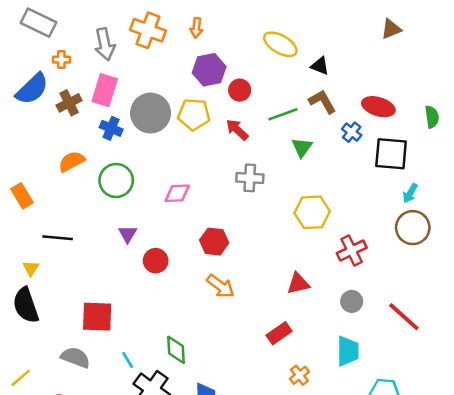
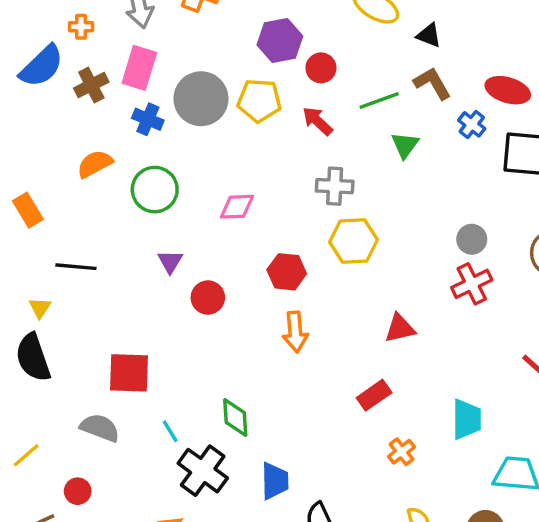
yellow hexagon: (312, 212) -> (354, 241), moved
orange arrow: (221, 286) -> (295, 332), turned 48
gray circle: (352, 301) -> (472, 239), moved

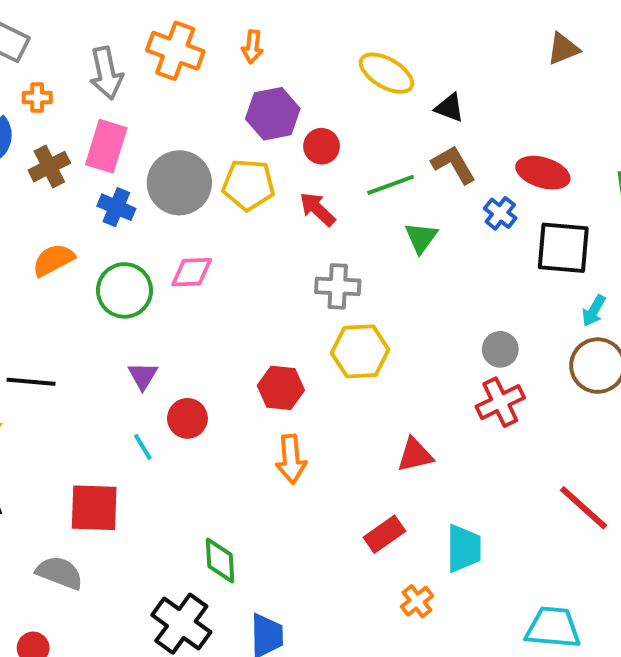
pink diamond: (237, 207) -> (192, 272), moved
cyan trapezoid: (467, 419) -> (464, 548), moved
cyan line: (170, 431) -> (143, 447), moved

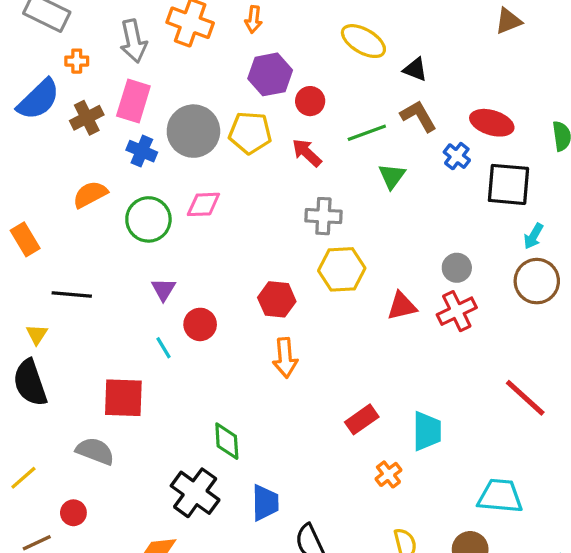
red triangle: (415, 455) -> (402, 306), moved

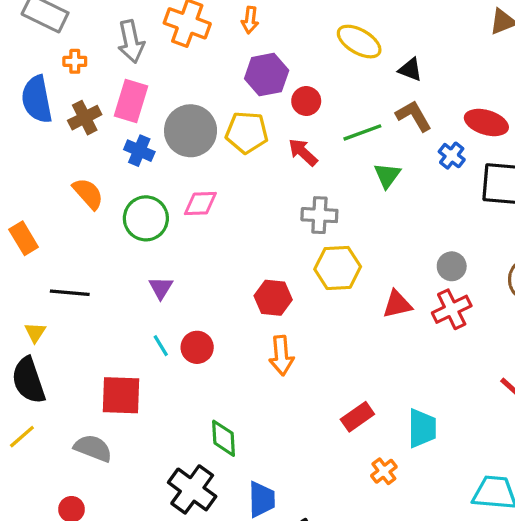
blue semicircle: (38, 99) -> (37, 99), turned 123
orange semicircle: (90, 194) -> (88, 194), turned 76
red circle: (200, 324) -> (197, 347), moved
yellow line: (23, 478) -> (22, 437), moved

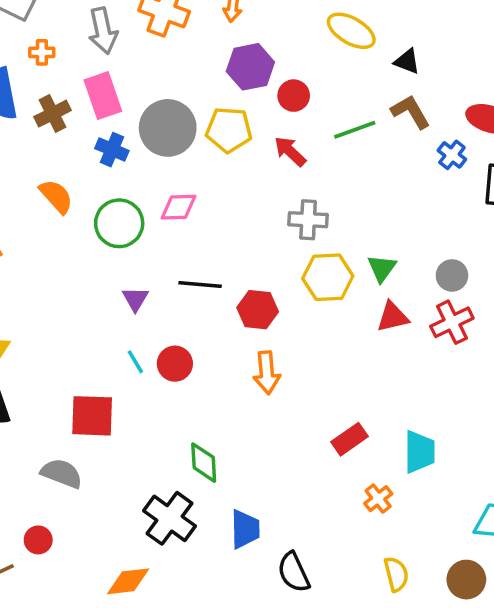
pink rectangle: (131, 101) -> (103, 96), turned -36
green triangle: (387, 175) -> (382, 268), moved
black line: (70, 293) -> (200, 284), moved

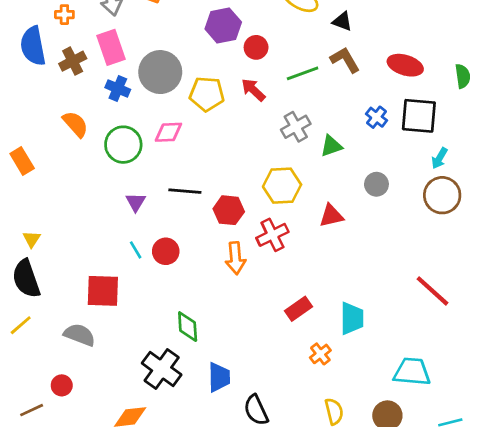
yellow pentagon: (229, 130) -> (207, 94), moved
blue cross: (452, 155) -> (376, 117), moved
gray cross: (308, 220) -> (296, 127), moved, turned -32
green triangle: (382, 268) -> (331, 146), moved, turned 35
red cross: (452, 322) -> (272, 235), moved

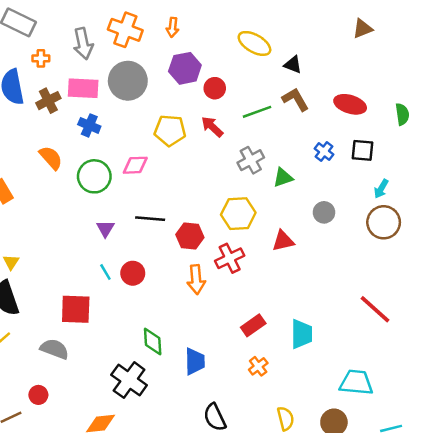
pink rectangle: (111, 47) -> (83, 88), turned -68
gray circle: (160, 72) -> (128, 81), moved
black square: (419, 116) -> (362, 150), size x0.7
orange cross: (320, 354) -> (258, 366), moved
blue trapezoid: (219, 377) -> (195, 361), moved

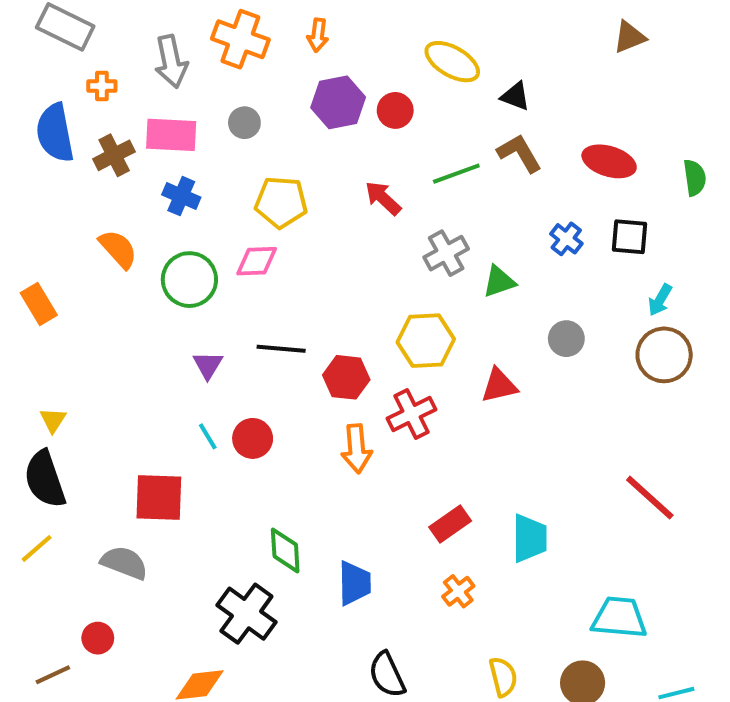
gray circle: (128, 81) -> (244, 123), size x0.5
red circle: (215, 88) -> (395, 110), moved
yellow pentagon: (170, 130) -> (281, 202), moved

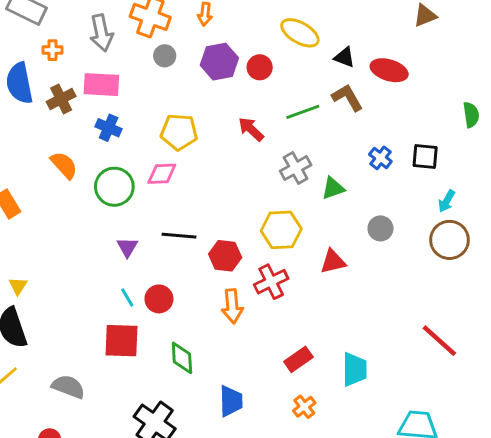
gray circle: (244, 123) -> (165, 56), moved
red ellipse: (609, 161) -> (389, 70), moved
red square: (159, 498) -> (122, 341), moved
green diamond: (285, 550) -> (182, 358), moved

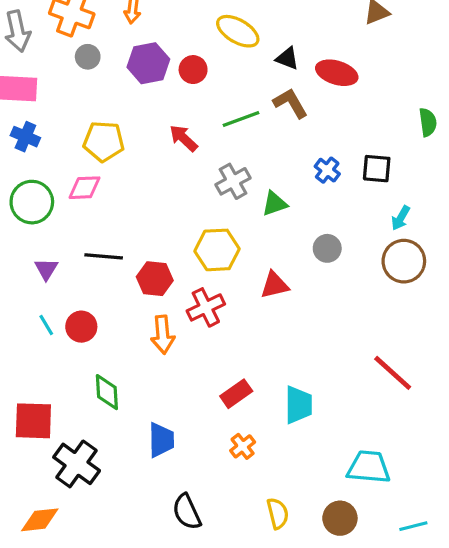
red square: (122, 341) -> (33, 421), moved

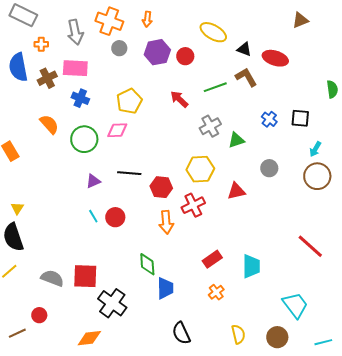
yellow pentagon: (104, 141) -> (129, 101), turned -30
purple triangle: (46, 269) -> (93, 181), turned 35
green diamond: (107, 392) -> (147, 264), moved
cyan trapezoid: (369, 467) -> (295, 305), turned 48

